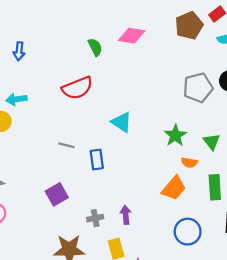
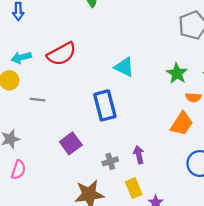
red semicircle: (77, 88) -> (62, 54), moved
gray line: (66, 145) -> (37, 100), moved
blue rectangle: (97, 160) -> (105, 105), size x1.5

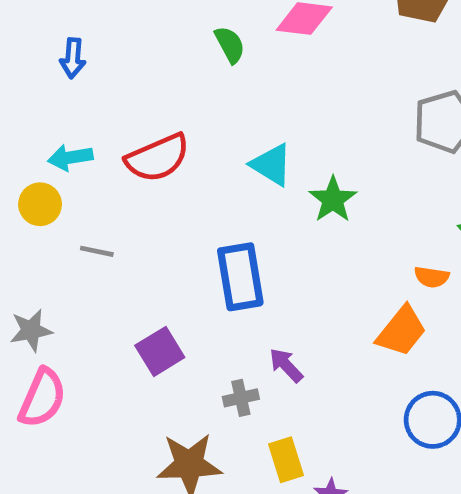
cyan triangle: (124, 67) -> (271, 165), moved
green star: (177, 73) -> (333, 200), moved
purple arrow: (139, 155) -> (286, 365), moved, turned -36
pink semicircle: (18, 170) -> (42, 398), size x1.4

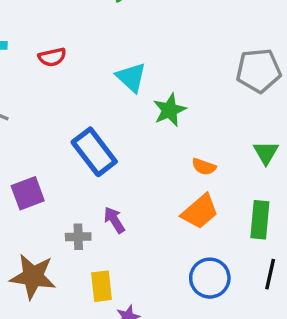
red semicircle: (158, 158) -> (52, 57), size x0.6
blue rectangle: (240, 277) -> (94, 152), turned -39
orange semicircle: (432, 277) -> (204, 167), moved

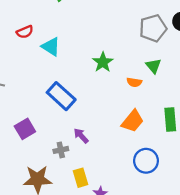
red semicircle: (52, 57) -> (25, 32), moved
cyan triangle: (131, 77) -> (51, 47), moved
green triangle: (266, 152) -> (153, 66), moved
orange semicircle: (204, 167) -> (134, 82), moved

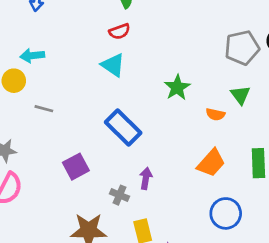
red semicircle: (25, 32) -> (120, 31), moved
purple arrow: (81, 136) -> (146, 178), turned 49
gray cross: (61, 150) -> (120, 195), turned 32

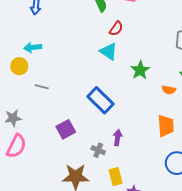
red semicircle: (120, 31) -> (116, 29), moved, turned -35
cyan triangle: (113, 65) -> (109, 51), moved
orange trapezoid: (211, 163) -> (166, 126), turned -45

